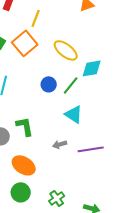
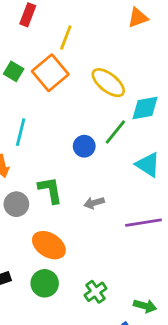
blue circle: (49, 84) -> (84, 146), moved
cyan triangle: (74, 114) -> (148, 165), moved
gray arrow: (60, 144) -> (94, 203), moved

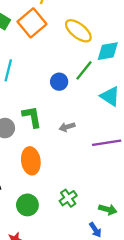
orange ellipse: (49, 245) -> (31, 161), turned 50
green circle: (45, 283) -> (27, 205), moved

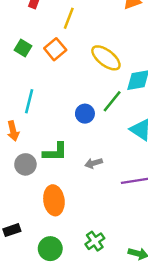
orange square: (32, 23) -> (55, 49), size x0.7
green L-shape: (32, 117) -> (55, 152), turned 100

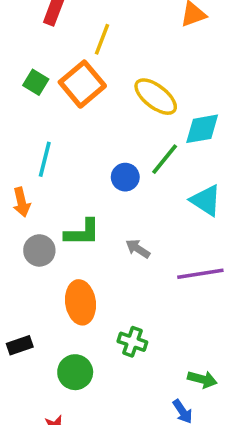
orange square: (55, 49) -> (82, 84), size x1.4
gray arrow: (94, 163) -> (138, 249), turned 49
green cross: (95, 241) -> (132, 342), moved, turned -36

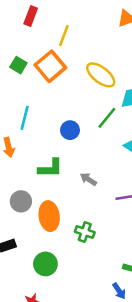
blue circle: (125, 177) -> (70, 130), moved
gray circle: (39, 250) -> (21, 201), moved
green cross: (132, 342) -> (85, 232), moved

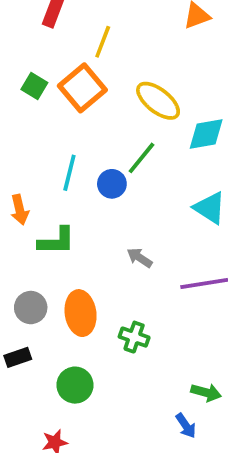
cyan line: (25, 118) -> (69, 173), moved
green line: (107, 118) -> (141, 158), moved
green L-shape: (50, 168) -> (57, 241), moved
gray circle: (21, 201) -> (31, 308), moved

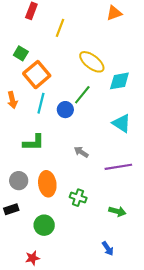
orange square: (82, 88) -> (37, 75), moved
orange arrow: (20, 210) -> (12, 100), moved
green arrow: (206, 392) -> (117, 211), moved

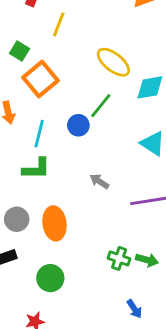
yellow line: (60, 28) -> (59, 24), moved
cyan line: (41, 103) -> (39, 134), moved
green cross: (78, 198) -> (119, 258), moved

